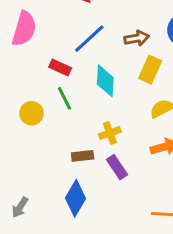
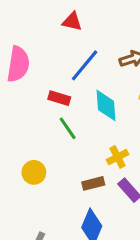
yellow circle: (31, 113) -> (34, 172), moved

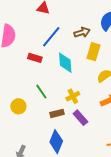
green line: (68, 128) -> (41, 92), moved

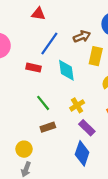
yellow circle: (18, 106) -> (24, 149), moved
brown rectangle: (57, 113) -> (48, 127), moved
blue diamond: (56, 142) -> (82, 153), moved

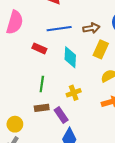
blue line: (49, 44) -> (59, 29), turned 35
green line: (43, 103) -> (42, 84), turned 35
purple rectangle: (87, 128) -> (61, 115), moved

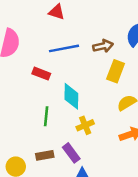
cyan diamond: (70, 57) -> (71, 96), moved
brown rectangle: (42, 108) -> (45, 155), moved

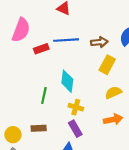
red rectangle: (41, 74) -> (41, 49), moved, turned -48
yellow cross: (85, 125) -> (76, 107), turned 32
purple rectangle: (71, 153) -> (75, 129), moved

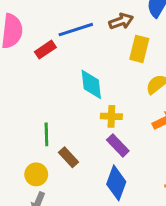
green line: (44, 95) -> (46, 134), moved
brown rectangle: (39, 128) -> (68, 157), turned 64

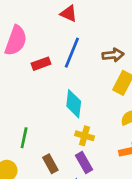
blue line: (76, 30) -> (72, 53), turned -64
brown rectangle: (68, 157) -> (50, 164), moved

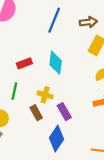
red rectangle: (41, 64) -> (24, 63), moved
yellow cross: (85, 136) -> (45, 95), moved

